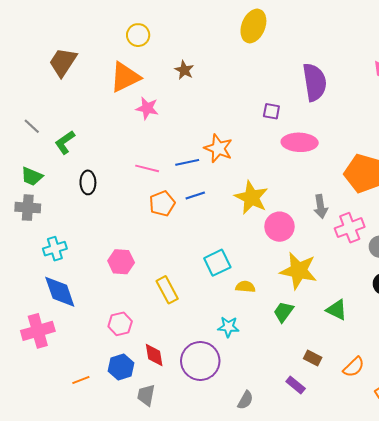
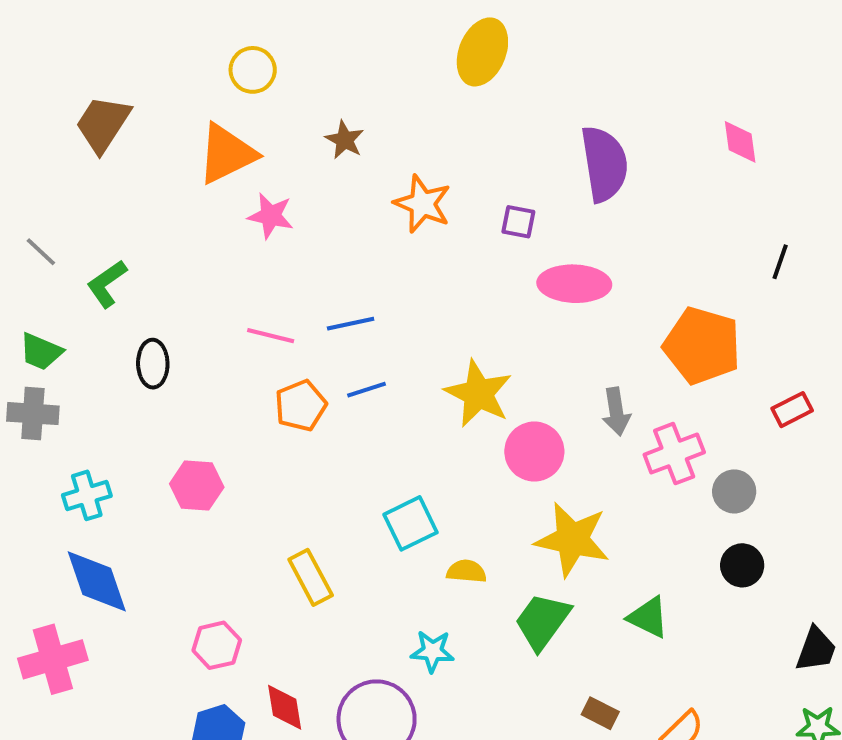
orange star: (218, 148) -> (422, 204), moved
pink hexagon: (121, 262) -> (197, 485), moved
green trapezoid: (284, 312) -> (542, 621), size x1.4

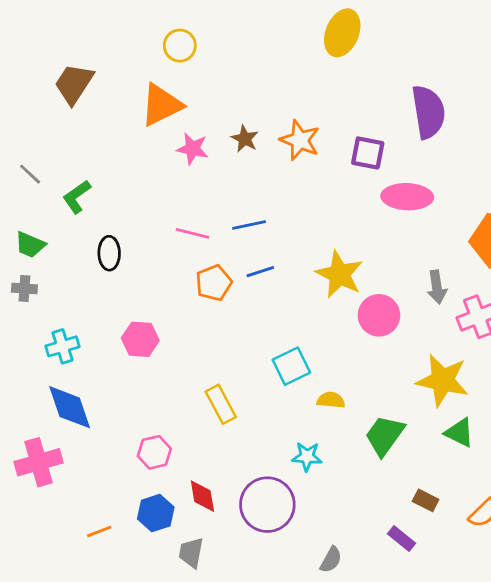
brown star: (345, 140) -> (245, 139), moved
purple square: (518, 222) -> (368, 153), size x1.4
gray cross: (33, 414) -> (24, 288), size x0.7
yellow star: (572, 539) -> (443, 380), moved

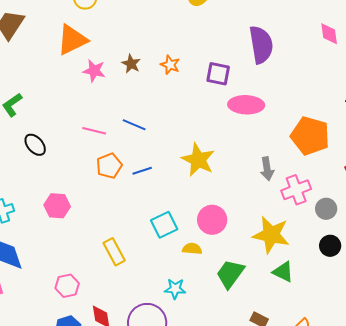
orange star: (300, 140) -> (170, 65), size x0.7
blue line: (249, 225) -> (134, 125), turned 35
black ellipse: (109, 253) -> (35, 145), turned -40
blue line: (260, 272) -> (142, 171), moved
pink circle: (379, 315) -> (212, 220), moved

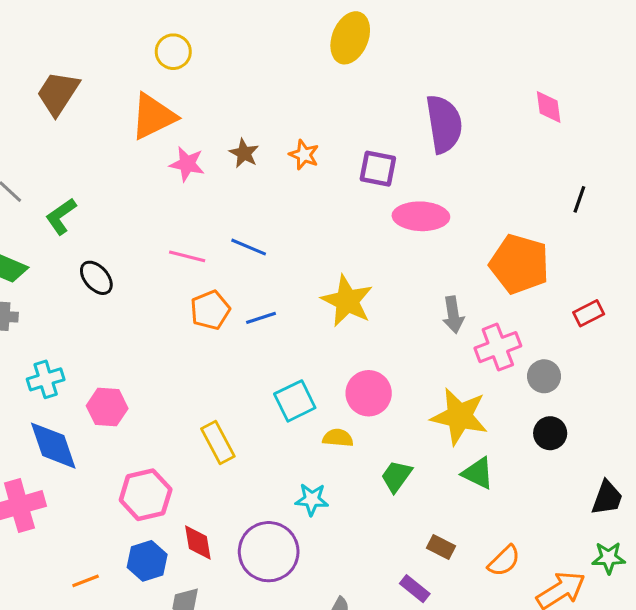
pink hexagon: (57, 206) -> (107, 407), moved
green trapezoid: (230, 274) -> (396, 476), size x0.7
pink hexagon: (67, 286) -> (146, 495), size x1.4

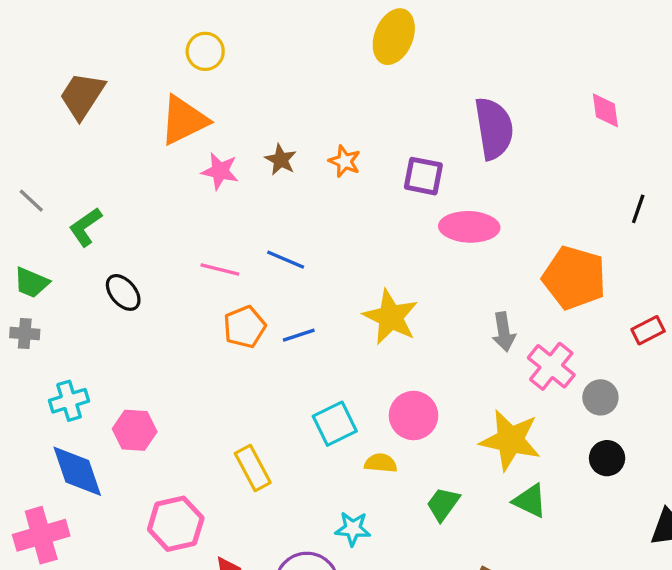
pink cross: (498, 347) -> (551, 366), turned -30

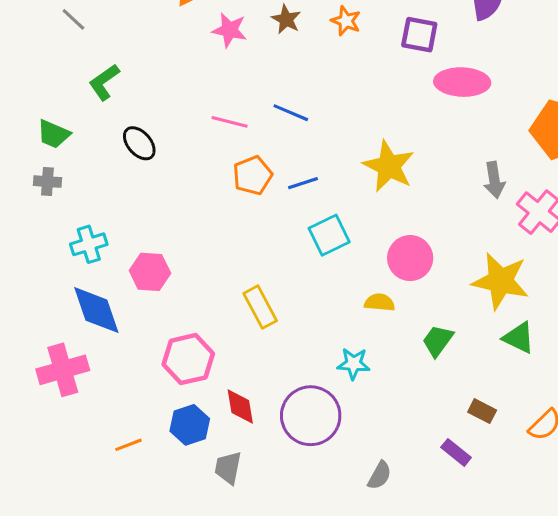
gray line: (31, 201) -> (73, 19), moved
cyan square: (335, 424) -> (329, 235), moved

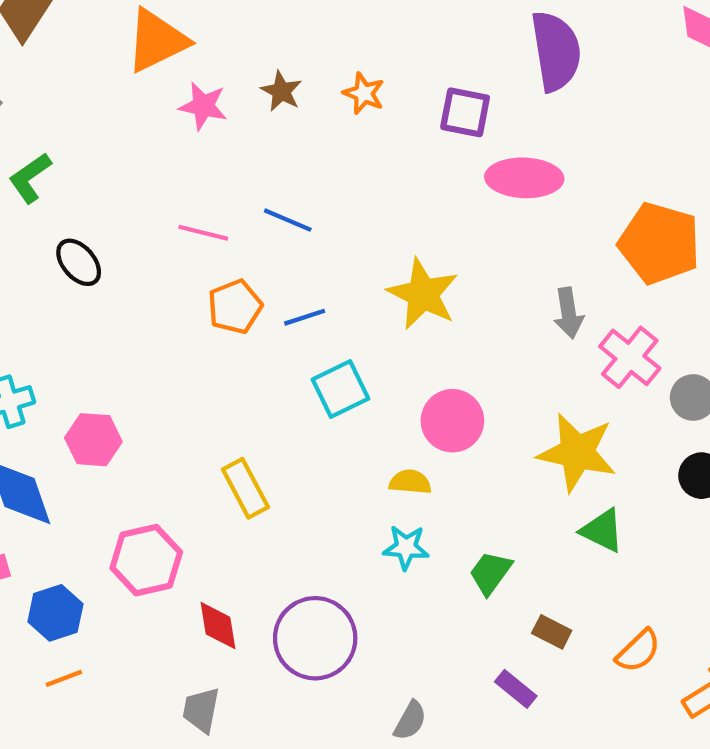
green trapezoid: (438, 341) -> (490, 573), moved
cyan star: (354, 364) -> (406, 547), moved
blue hexagon: (190, 425) -> (55, 613), moved

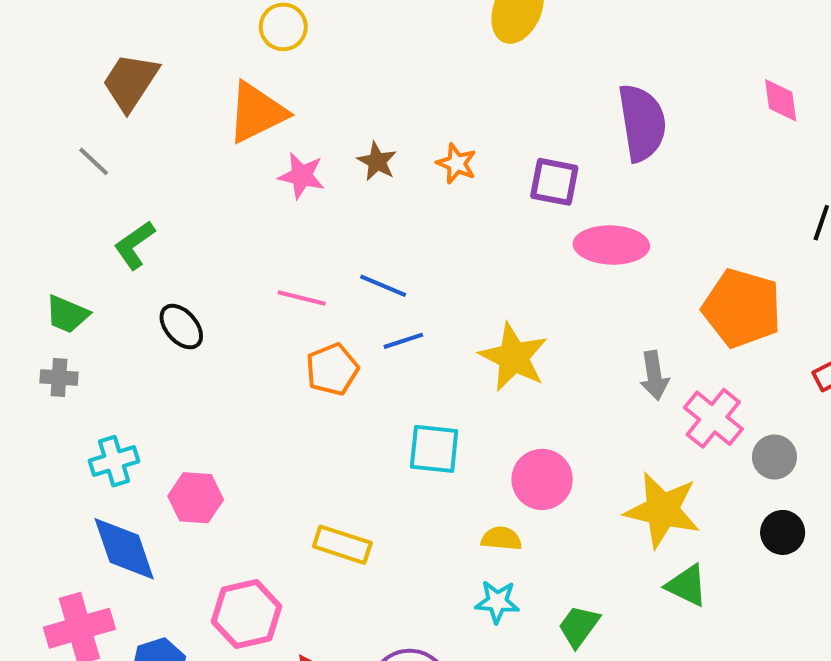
blue line: (305, 317) -> (403, 341), moved
cyan square: (340, 389) -> (434, 449), turned 32
yellow rectangle: (245, 488) -> (342, 545), turned -44

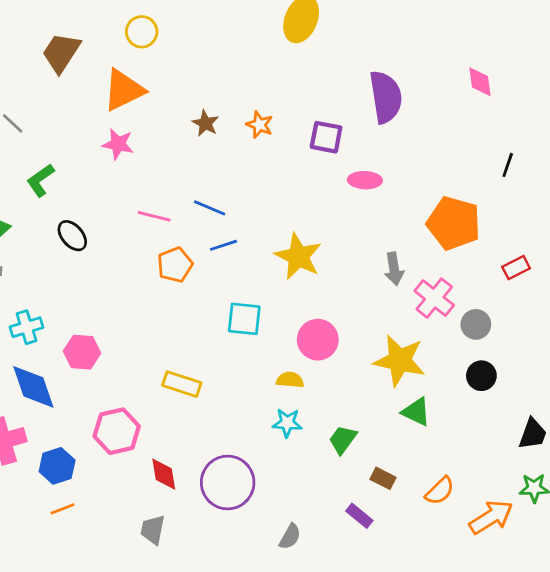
brown trapezoid: (130, 82) -> (61, 53), moved
pink star: (302, 176) -> (118, 144), moved
pink ellipse: (611, 245) -> (365, 180), size x0.7

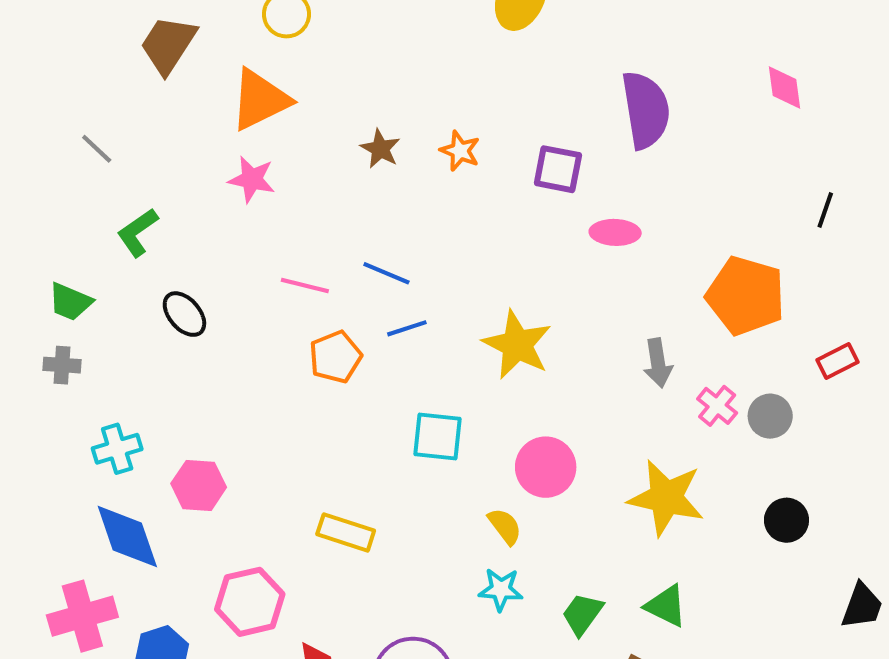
pink cross: (434, 298) -> (717, 406), size x0.7
gray circle: (476, 324) -> (770, 416), moved
yellow semicircle: (290, 380) -> (505, 526), turned 48
green triangle: (416, 412) -> (666, 606), moved

